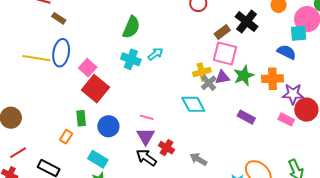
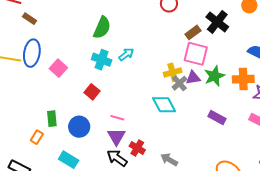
red square: (95, 89) -> (92, 92), moved, size x0.6

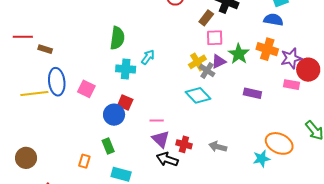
pink square: (196, 54) -> (215, 38), size x0.7
orange cross: (243, 79) -> (267, 49), turned 35
green rectangle: (52, 119) -> (108, 146), moved
blue circle: (79, 127) -> (114, 115), moved

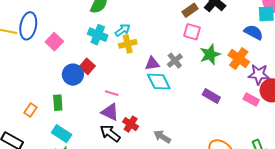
purple triangle: (219, 61) -> (152, 63), moved
yellow cross: (197, 62) -> (128, 44), moved
purple triangle: (161, 139) -> (110, 112), turned -36

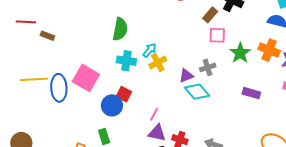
blue ellipse: (28, 26) -> (59, 88), moved
pink square: (54, 42) -> (86, 78), size x1.5
gray cross: (175, 61) -> (208, 67), turned 35
pink line: (112, 93) -> (154, 114), turned -64

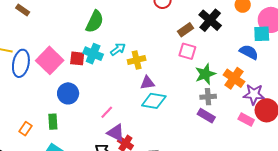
yellow cross: (158, 63) -> (137, 60), moved
gray cross: (208, 67) -> (208, 97), moved
cyan diamond: (197, 92) -> (154, 101), turned -55
red square: (124, 94) -> (77, 58), moved, turned -35
purple triangle: (157, 133) -> (116, 133), moved

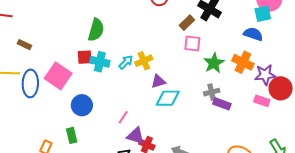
brown rectangle: (23, 10) -> (24, 45), moved
cyan arrow: (118, 49) -> (126, 62), moved
red square: (77, 58) -> (85, 57), moved
gray cross: (208, 97) -> (212, 92), moved

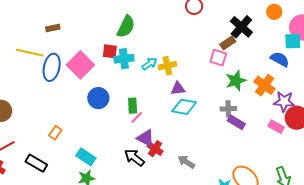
brown rectangle: (187, 23) -> (228, 43), moved
brown rectangle: (24, 45) -> (53, 28), turned -48
cyan cross: (100, 62) -> (124, 59), turned -30
green rectangle: (72, 135) -> (133, 106), moved

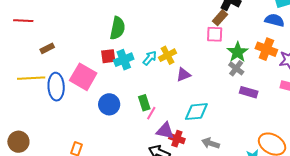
cyan diamond: (184, 107) -> (196, 112), moved
gray cross: (228, 109) -> (236, 68), moved, turned -35

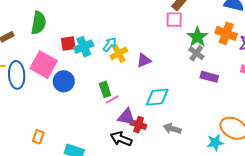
green semicircle: (117, 28) -> (39, 23), moved
yellow cross: (167, 55) -> (119, 53), moved
blue circle: (109, 104) -> (64, 81), moved
pink line: (151, 113) -> (112, 100), turned 32

